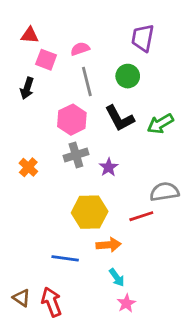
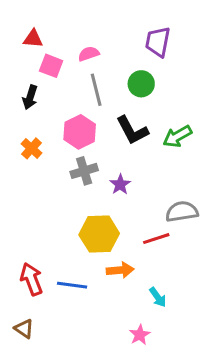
orange cross: (28, 167) -> (32, 148), moved
cyan arrow: (117, 277) -> (158, 297), moved
red arrow: (51, 302) -> (32, 279), moved

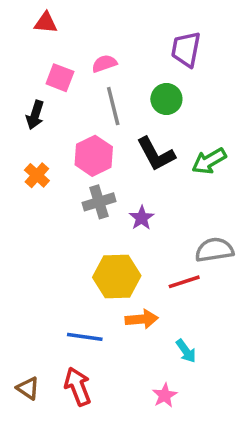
red triangle: (33, 39) -> (46, 23), moved
red arrow: (32, 279) -> (78, 387), moved

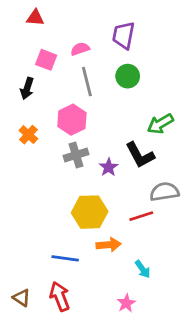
purple trapezoid: (186, 49) -> (124, 35), moved
black L-shape: (156, 154) -> (140, 155), moved

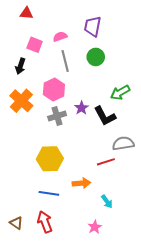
orange cross: (28, 135) -> (21, 101), size x1.6
purple star: (109, 167) -> (81, 108), moved
yellow hexagon: (90, 212) -> (50, 159), moved

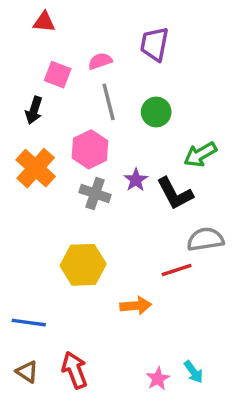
green circle: (96, 57) -> (156, 112), moved
gray cross: (57, 116) -> (95, 194), turned 36
blue line: (49, 193) -> (29, 323), moved
cyan arrow: (107, 202) -> (194, 372), moved

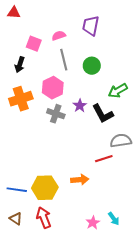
red triangle: (44, 22) -> (14, 13), moved
orange cross: (36, 168) -> (21, 99), turned 30
yellow hexagon: (83, 265) -> (45, 188), moved

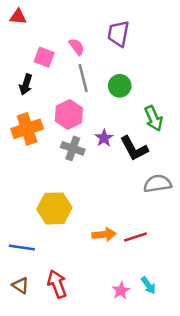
pink semicircle: (59, 36) -> (77, 47), turned 72
green arrow: (118, 91) -> (154, 118), turned -84
red line: (104, 159) -> (135, 237), moved
yellow hexagon: (45, 188) -> (54, 208), moved

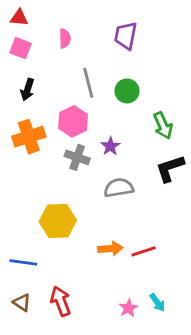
pink semicircle: (77, 47) -> (65, 38), moved, turned 36
pink square: (44, 57) -> (21, 48), moved
black L-shape: (134, 148) -> (170, 168), moved, turned 100
gray semicircle: (157, 184) -> (119, 188), moved

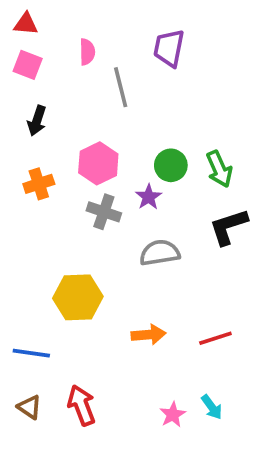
gray line: (88, 83) -> (121, 87), moved
green circle: (127, 91) -> (171, 165), moved
orange cross: (29, 137) -> (39, 184), size x0.7
red line: (144, 251) -> (215, 338), moved

